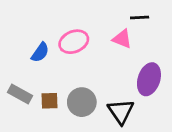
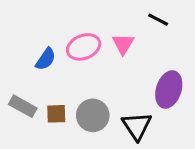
black line: (140, 17) -> (158, 20), turned 30
pink triangle: (122, 39) -> (123, 44), moved, turned 40

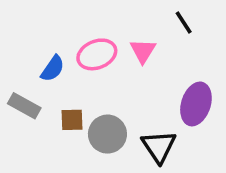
black line: (158, 20) -> (184, 23), turned 30
gray rectangle: (23, 106) -> (24, 106), moved
brown square: (56, 114) -> (72, 120), moved

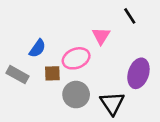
pink ellipse: (97, 54) -> (76, 58), moved
brown square: (72, 120) -> (52, 73), moved

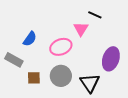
black line: (130, 16) -> (95, 15), moved, turned -32
brown square: (52, 73) -> (34, 78), moved

